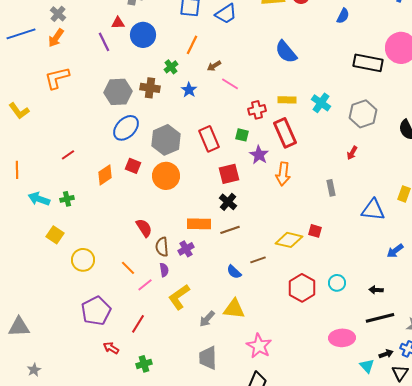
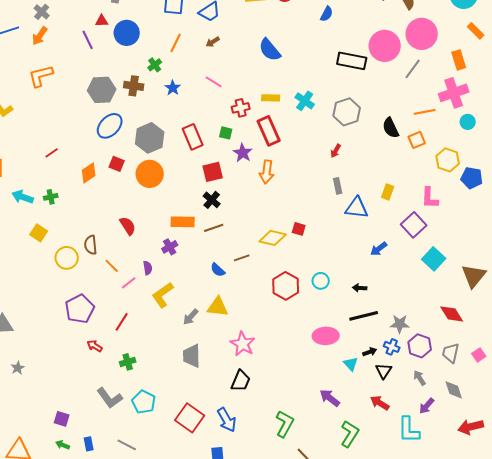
brown arrow: (214, 66) -> (213, 42), moved
gray rectangle: (331, 188) -> (338, 186), moved
brown semicircle: (162, 247) -> (91, 245), moved

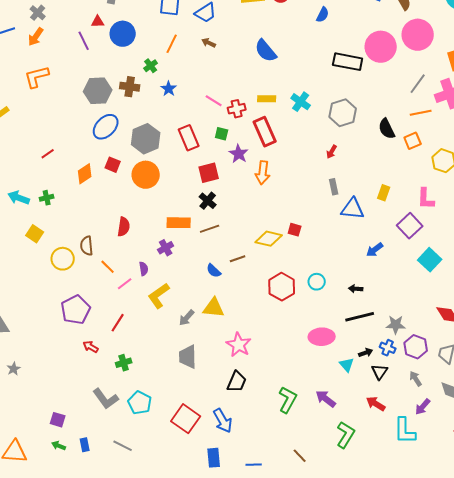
brown arrow: (213, 42) -> (209, 43), turned 56
gray line: (413, 69) -> (418, 84), moved
pink line: (214, 82) -> (214, 101), moved
red semicircle: (128, 226) -> (124, 227), turned 42
green L-shape: (285, 424) -> (288, 400), moved

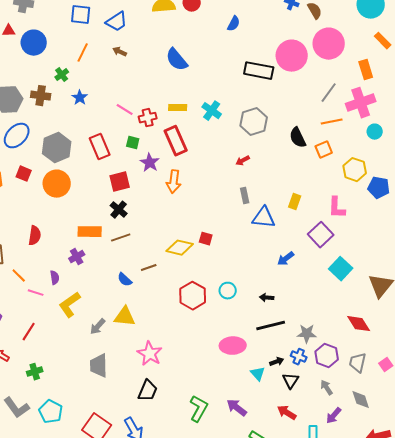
red arrow: (332, 152) -> (243, 161), turned 32
pink line: (125, 284) -> (36, 293), turned 56

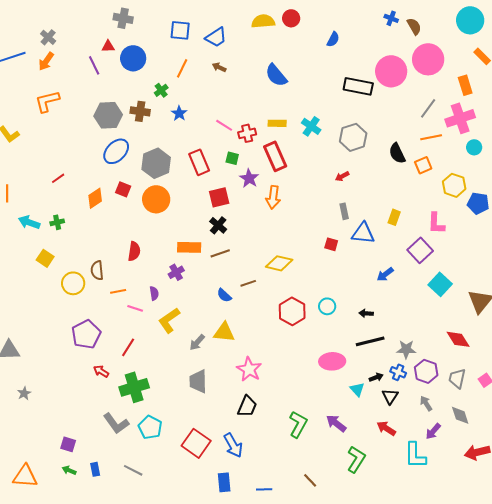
red square: (206, 239) -> (331, 244), moved
orange line: (19, 276) -> (118, 291), turned -56
green cross: (35, 372) -> (134, 387), size x1.8

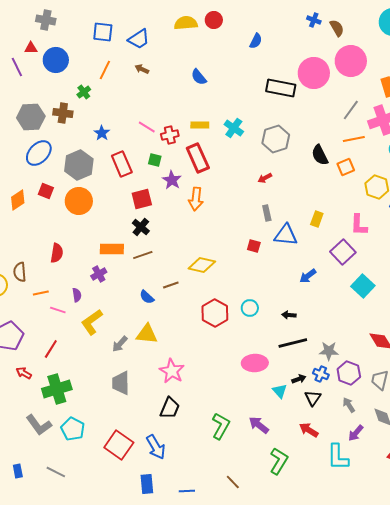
blue semicircle: (276, 75) -> (199, 77), size x0.7
blue star: (179, 113) -> (102, 133), moved

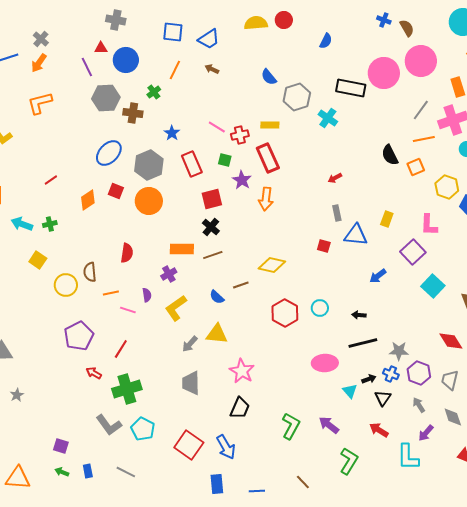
gray hexagon: (31, 117) -> (106, 98), moved
cyan cross: (234, 128) -> (328, 118), moved
gray hexagon: (276, 139) -> (297, 97), moved
yellow L-shape: (92, 322) -> (176, 308), moved

